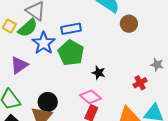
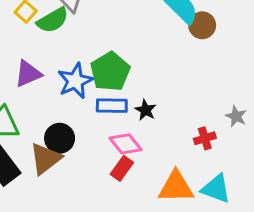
brown circle: (129, 24) -> (202, 25), moved
blue rectangle: (71, 29) -> (112, 106), moved
blue star: (44, 43) -> (75, 81), moved

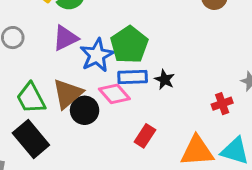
purple triangle: (28, 74) -> (65, 38), moved
pink diamond: (126, 144) -> (114, 94), moved
brown triangle: (45, 159) -> (68, 94), moved

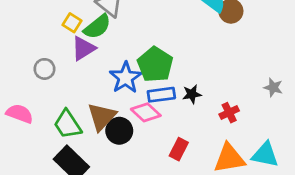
purple triangle: (65, 38) -> (83, 48), moved
black star: (165, 80) -> (192, 94), turned -30
red cross: (222, 104) -> (229, 113), moved

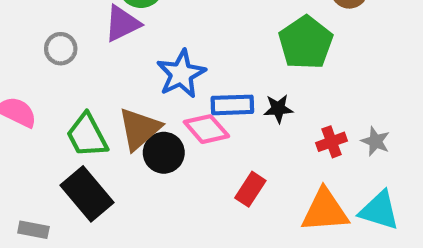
green pentagon: (155, 65) -> (306, 43), moved
gray star: (273, 87) -> (375, 141), moved

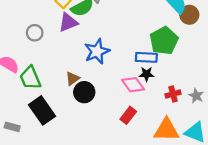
blue rectangle: (232, 105) -> (146, 57), moved
brown triangle: (139, 129) -> (73, 79), size x0.6
pink diamond: (206, 129) -> (133, 85), moved
green trapezoid: (87, 135) -> (30, 78), moved

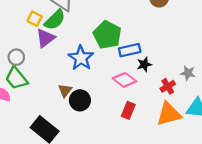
green pentagon: (164, 41) -> (107, 35), moved
black star: (147, 74) -> (144, 64), moved
green trapezoid: (30, 78) -> (16, 78), moved
red cross: (173, 94) -> (168, 86), moved

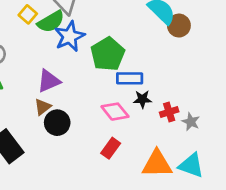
purple triangle: (45, 38) -> (49, 81), moved
blue star: (81, 58) -> (70, 36), moved
red cross: (168, 86) -> (169, 112), moved

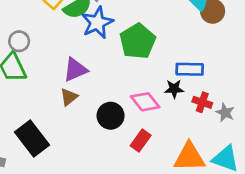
blue rectangle: (130, 78) -> (190, 69), moved
red cross: (169, 112) -> (202, 102), turned 36
black circle: (57, 123) -> (111, 116), moved

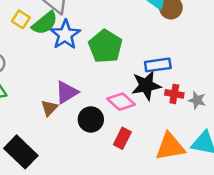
purple triangle: (75, 70) -> (67, 92), moved
black star: (174, 89) -> (146, 85), size x1.6

